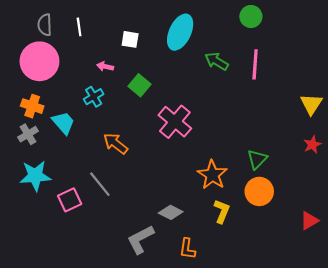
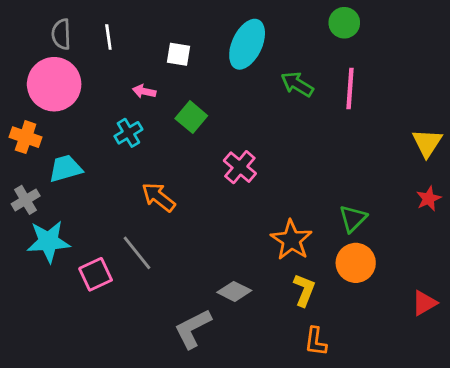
orange cross: (32, 106) -> (26, 137), moved
pink cross: (175, 122) -> (240, 167), size x0.7
cyan trapezoid: (63, 123) -> (66, 169), moved, turned -65
gray cross: (28, 134) -> (26, 200), moved
orange L-shape: (187, 249) -> (316, 341), moved

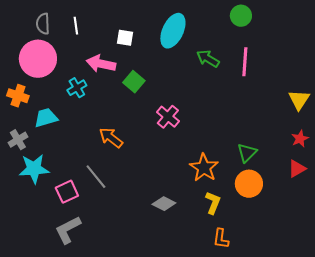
pink arrow: (144, 91) -> (101, 64), size x1.8
cyan cross: (128, 133) -> (77, 88), moved
red triangle: (424, 303) -> (297, 169), moved
gray L-shape: (193, 329) -> (68, 230), moved

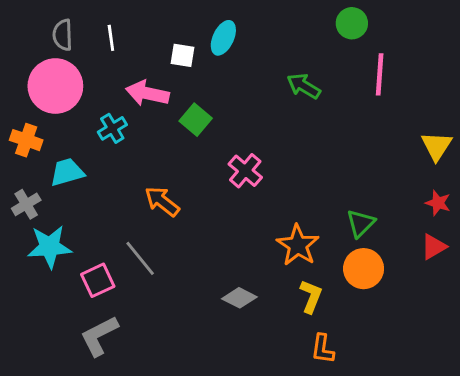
cyan ellipse: (173, 31) -> (223, 38), moved, size x0.7
pink line: (245, 62) -> (380, 74), moved
red star: (300, 139) -> (438, 203), turned -30

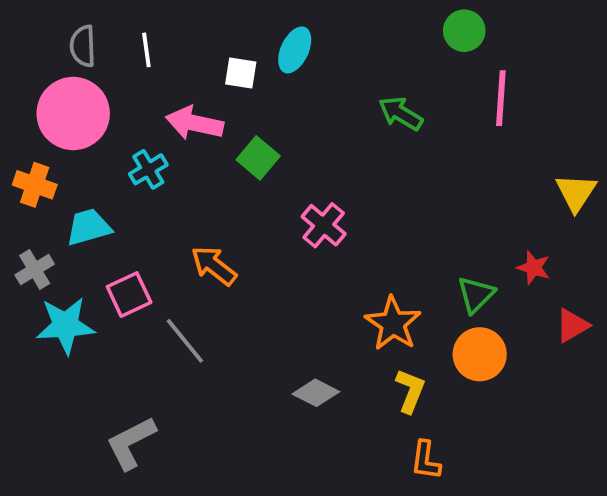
red star: (438, 203) -> (534, 268), moved
pink square: (98, 280) -> (129, 295), moved

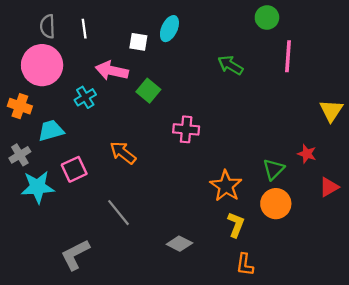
pink cross: (324, 225) -> (186, 129), turned -35
gray line: (185, 341) -> (118, 213), moved
gray diamond: (316, 393) -> (179, 244), moved

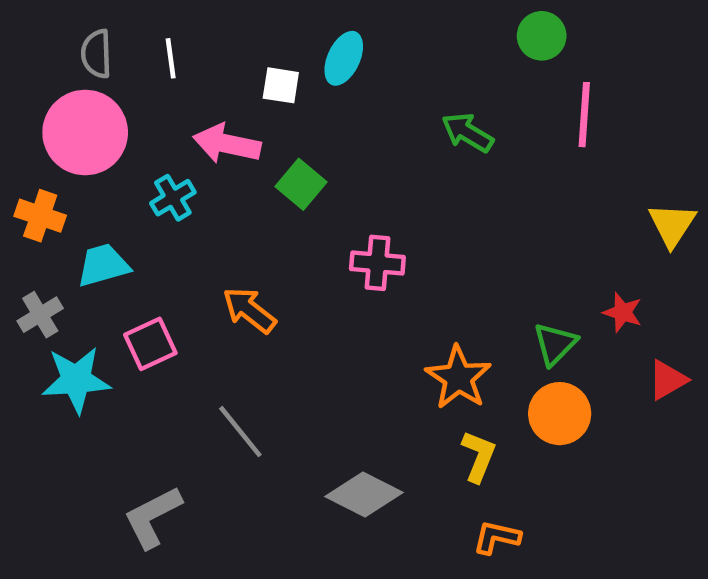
gray diamond: (179, 244) -> (364, 495), size x1.4
orange L-shape: (245, 265) -> (497, 537), turned 95

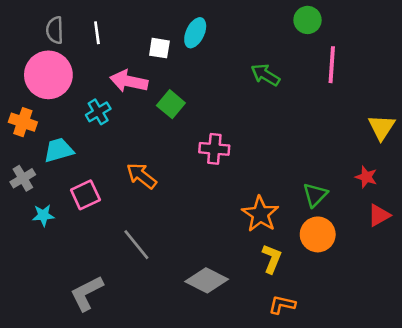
red star: (623, 312) -> (366, 177), moved
cyan star: (76, 380) -> (43, 215), size x0.6

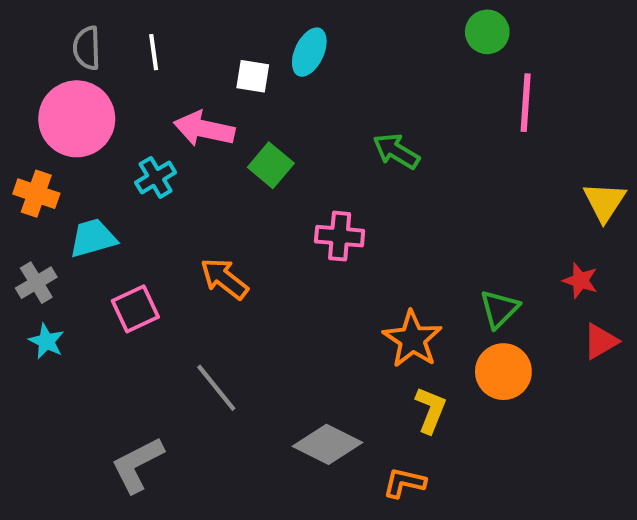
green arrow: (265, 75) -> (396, 151), moved
cyan star: (43, 215) -> (46, 341), moved, turned 30
orange L-shape: (282, 305) -> (404, 483), moved

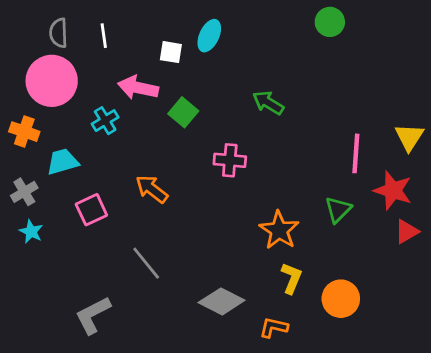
pink line: (526, 103) -> (356, 153), moved
red star: (580, 281) -> (393, 190), size x1.6
orange circle: (503, 372) -> (341, 299), moved

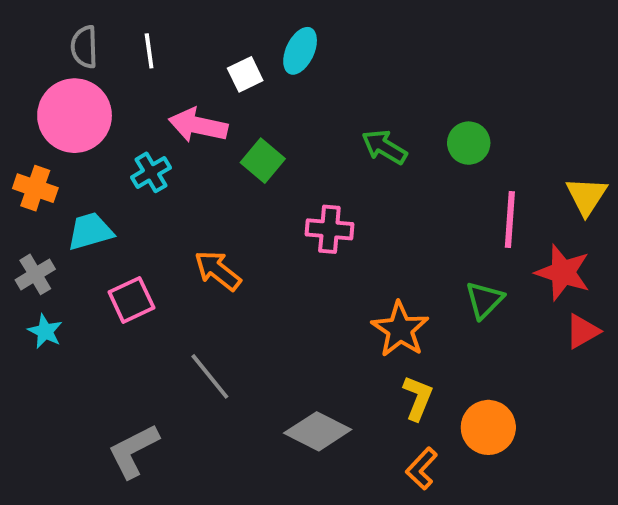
green circle: (330, 22) -> (469, 143), moved
white square: (171, 52) -> (245, 74), turned -35
orange L-shape: (274, 327) -> (422, 469), moved, turned -60

